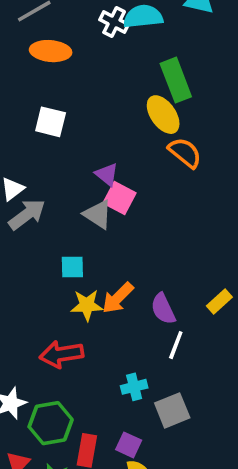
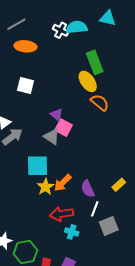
cyan square: (72, 267) -> (37, 166), size x1.6
yellow star: (87, 305) -> (46, 187), turned -30
red arrow: (61, 354) -> (62, 214), moved
cyan cross: (134, 387) -> (72, 232), turned 32
gray square: (172, 410) -> (109, 226), moved

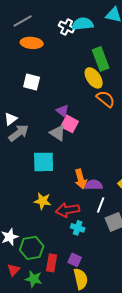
orange arrow: (63, 183) -> (81, 179), moved, turned -60
yellow star: (46, 187) -> (43, 201), moved, turned -30
purple semicircle: (88, 189) -> (94, 185), turned 114

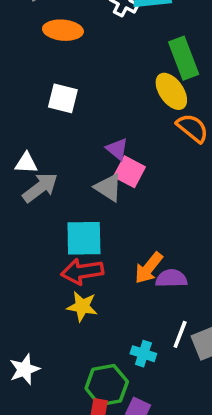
white triangle: (11, 119) -> (26, 163), turned 40
orange arrow: (81, 179) -> (149, 268), turned 54
white line: (101, 205) -> (180, 334), moved
red arrow: (68, 210) -> (82, 271), moved
green hexagon: (32, 248) -> (107, 385), moved

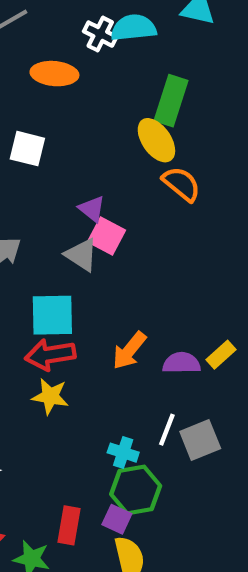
orange ellipse: (63, 30) -> (54, 74), moved
green rectangle: (184, 58) -> (171, 101), turned 39
purple semicircle: (171, 278) -> (181, 363), moved
green hexagon: (107, 385) -> (136, 490), moved

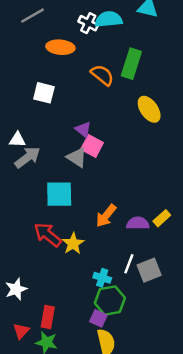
yellow ellipse: (156, 140) -> (149, 109), moved
orange semicircle: (181, 184) -> (102, 75), moved
red arrow: (50, 355) -> (48, 235), moved, turned 48
yellow star: (50, 396) -> (73, 244), moved, turned 30
red rectangle: (69, 525) -> (48, 317), moved

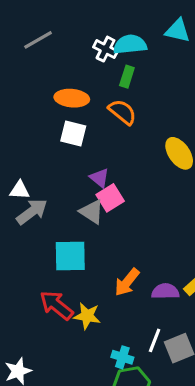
orange ellipse: (60, 47) -> (72, 98), moved
green rectangle: (131, 64) -> (127, 77), moved, size x0.6
white square: (44, 93) -> (73, 133), moved
pink square: (92, 146) -> (110, 198), turned 30
yellow star: (73, 244) -> (87, 316), turned -30

